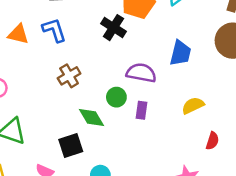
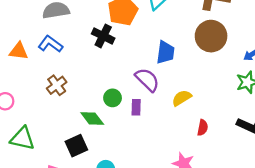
blue L-shape: (54, 30) -> (50, 44), turned -30
purple semicircle: (141, 73) -> (147, 80), moved, turned 40
brown cross: (69, 76) -> (57, 85), moved

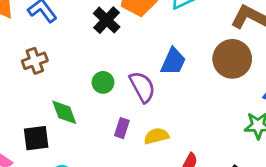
green circle: (113, 98) -> (103, 82), moved
yellow semicircle: (182, 98) -> (156, 136), moved
purple rectangle: (136, 107) -> (122, 128), moved

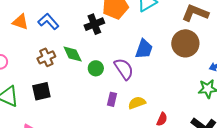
black cross: (107, 20) -> (94, 24), turned 30
green diamond: (64, 112) -> (73, 54), moved
black square: (36, 138) -> (41, 91), moved

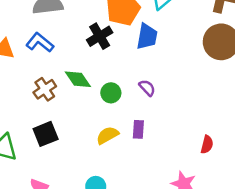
blue trapezoid: (144, 49) -> (147, 37), moved
purple semicircle: (124, 69) -> (147, 88), size x0.6
yellow semicircle: (137, 103) -> (107, 135), moved

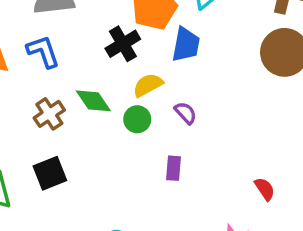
blue L-shape: (40, 43) -> (43, 52), turned 32
yellow semicircle: (107, 135) -> (148, 85), moved
red semicircle: (207, 145) -> (265, 189), turned -48

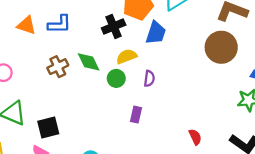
blue L-shape: (43, 52) -> (59, 24), turned 100
purple semicircle: (186, 113) -> (149, 79), turned 42
black square: (50, 173) -> (48, 128), moved

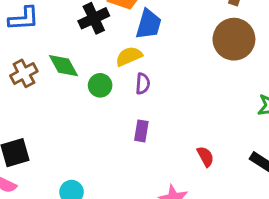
yellow semicircle: (127, 56) -> (129, 56), moved
purple rectangle: (136, 115) -> (141, 131), moved

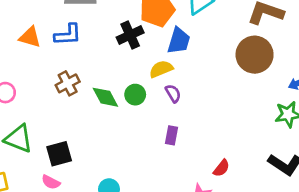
green diamond: (63, 66) -> (105, 97), moved
purple semicircle: (143, 84) -> (173, 93), turned -36
red semicircle: (205, 157) -> (221, 168), moved, turned 66

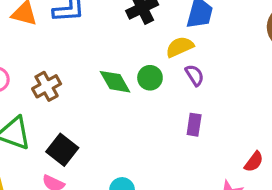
brown cross: (68, 83) -> (47, 86), moved
black square: (59, 154) -> (62, 150), turned -35

